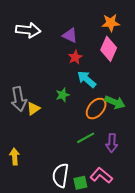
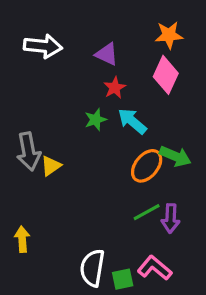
green star: (63, 95) -> (96, 120), moved
green line: (86, 138) -> (147, 212), moved

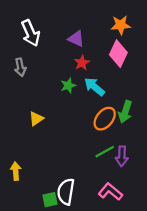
white arrow: (43, 46) -> (31, 33), turned 60
gray arrow: (29, 151) -> (20, 67), moved, size x0.7
green arrow: (175, 156) -> (125, 112), turned 85
green square: (123, 279) -> (50, 200), moved

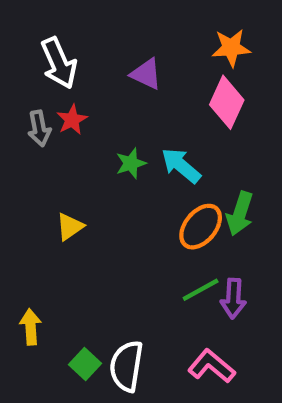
red star: (82, 63) -> (72, 120), moved
green square: (50, 200) -> (85, 364), moved, turned -35

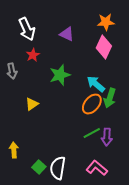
gray arrow: (39, 128) -> (12, 71), moved
green star: (131, 163) -> (60, 75), size x1.5
cyan arrow: (181, 166) -> (96, 84), moved

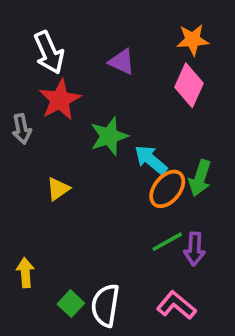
red star: (33, 55) -> (60, 100), size x1.6
cyan arrow: (96, 84) -> (151, 160), moved

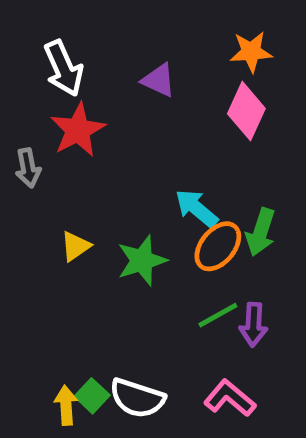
green star: (109, 136) -> (142, 261), moved
yellow arrow: (25, 273) -> (66, 405), moved
white semicircle: (105, 305) -> (137, 398), turned -81

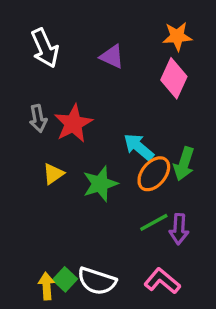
red star: (78, 130) -> (73, 123), moved
gray arrow: (28, 168) -> (38, 118), moved

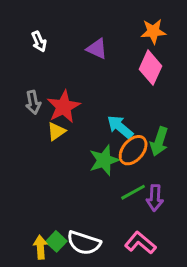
white arrow: (45, 48) -> (39, 42), size x0.6
yellow triangle: (53, 174) -> (56, 131), moved
green star: (100, 184) -> (104, 160), moved

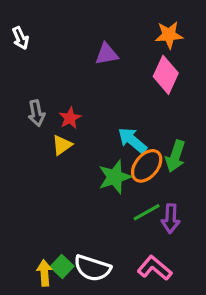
white arrow: (39, 42) -> (20, 38), moved
purple triangle: (97, 49) -> (107, 54), turned -35
red star: (64, 107) -> (70, 118), size x0.6

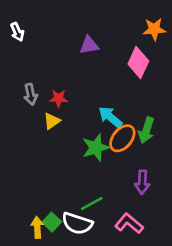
orange star: (169, 35) -> (154, 29), moved
red star: (70, 118) -> (59, 98), turned 30
green line: (147, 212) -> (92, 203), moved

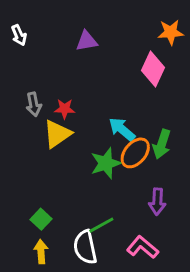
purple triangle: (89, 45) -> (87, 41), moved
yellow triangle: (52, 121) -> (57, 134), size x1.5
green square: (52, 222) -> (41, 219), moved
white semicircle: (77, 223) -> (85, 247), turned 60

